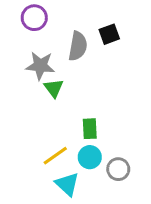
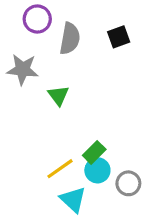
gray semicircle: (78, 46) -> (70, 39), moved
gray star: (40, 66) -> (23, 69), moved
green rectangle: (90, 129) -> (94, 152), moved, turned 48

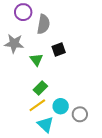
black square: (119, 37) -> (59, 50), moved
green rectangle: (94, 152) -> (40, 88), moved

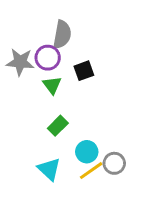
purple circle: (23, 12) -> (48, 58), moved
yellow line: (37, 105) -> (91, 171), moved
cyan triangle: (45, 124) -> (49, 169), moved

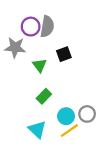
purple circle: (48, 58) -> (31, 27), moved
gray circle: (114, 163) -> (87, 114), moved

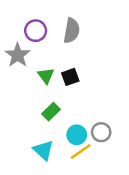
gray semicircle: (47, 27) -> (72, 31), moved
gray star: (15, 48) -> (18, 55), turned 30
black square: (64, 54) -> (70, 77), moved

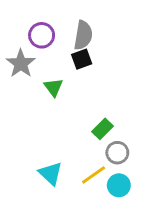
black square: (70, 77) -> (82, 59), moved
green rectangle: (51, 112) -> (102, 129), moved
cyan circle: (77, 135) -> (119, 185), moved

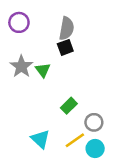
purple circle: (42, 35) -> (19, 22), moved
gray star: (21, 64) -> (21, 66), moved
green rectangle: (102, 129) -> (69, 106), moved

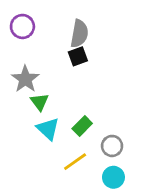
green triangle: (43, 70) -> (39, 102), moved
cyan triangle: (40, 139) -> (48, 129), moved
yellow line: (75, 140) -> (75, 162), moved

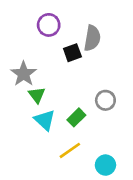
purple circle: (22, 26) -> (49, 25), moved
gray semicircle: (79, 34) -> (92, 38), moved
gray circle: (112, 146) -> (105, 100), moved

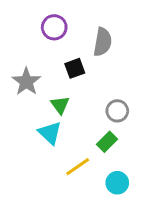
black square: (72, 53) -> (75, 68), moved
green triangle: (37, 95) -> (60, 105), moved
green rectangle: (76, 117) -> (107, 142), moved

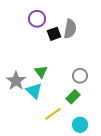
black square: (75, 68) -> (54, 34), moved
gray star: (26, 82) -> (16, 81), moved

